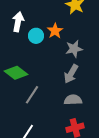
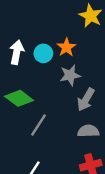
white arrow: (18, 22) -> (17, 52), moved
gray star: (74, 49) -> (70, 75), moved

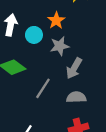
cyan circle: (43, 53) -> (34, 35), moved
gray line: (39, 125) -> (43, 88), moved

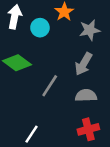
gray star: (60, 46) -> (90, 30), moved

